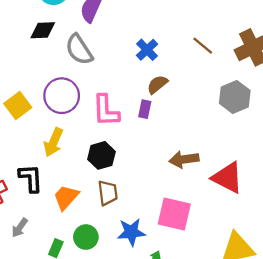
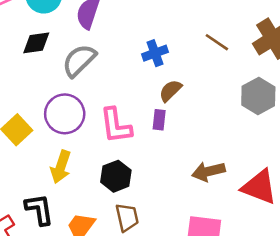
gray semicircle: (79, 50) -> (79, 60), turned 84
blue cross: (147, 50) -> (155, 53), turned 30

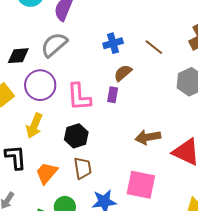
brown line: (217, 42) -> (154, 47), moved
black diamond: (36, 43) -> (18, 56), moved

